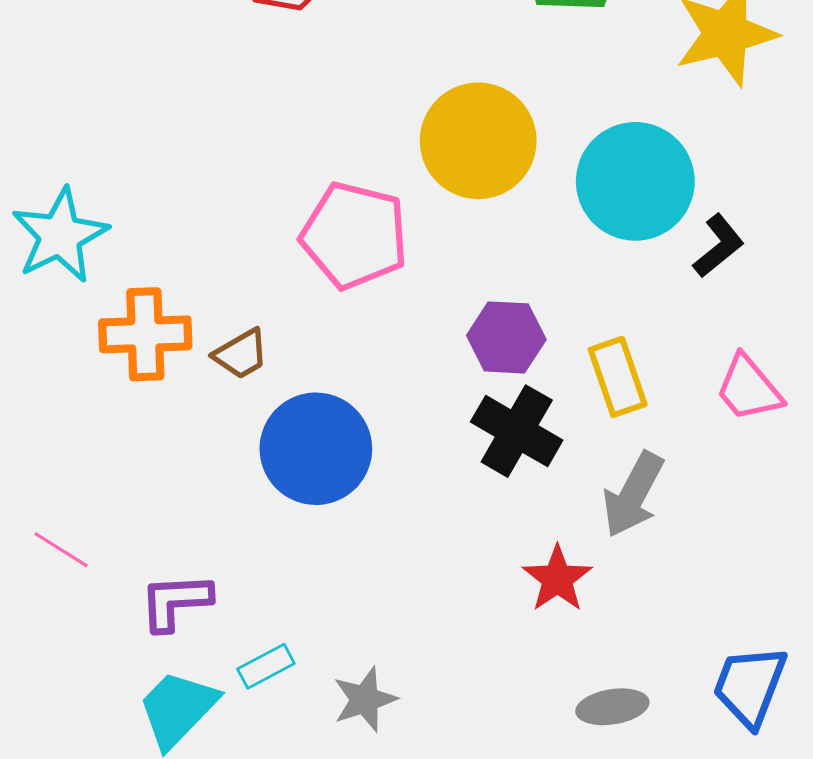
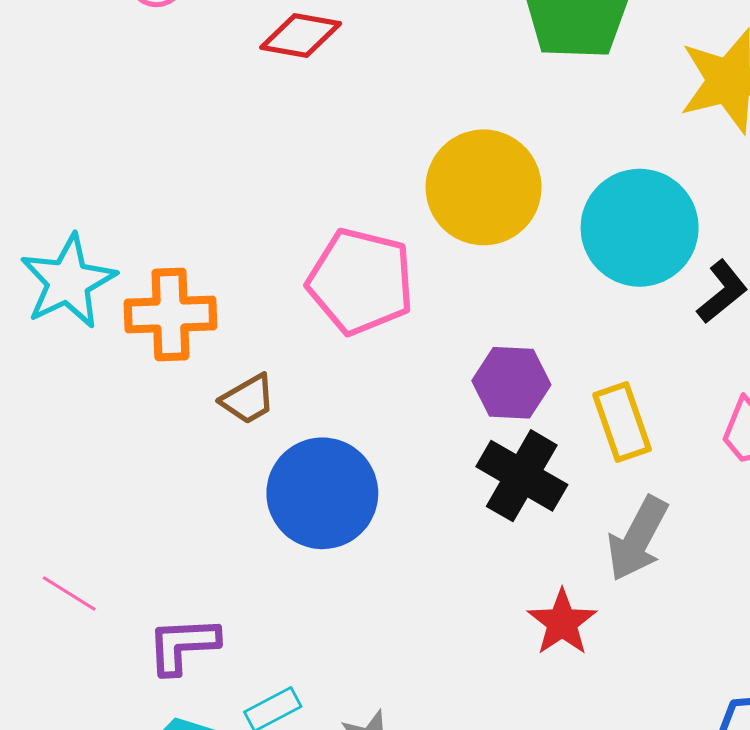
orange cross: (145, 334) -> (170, 315), moved

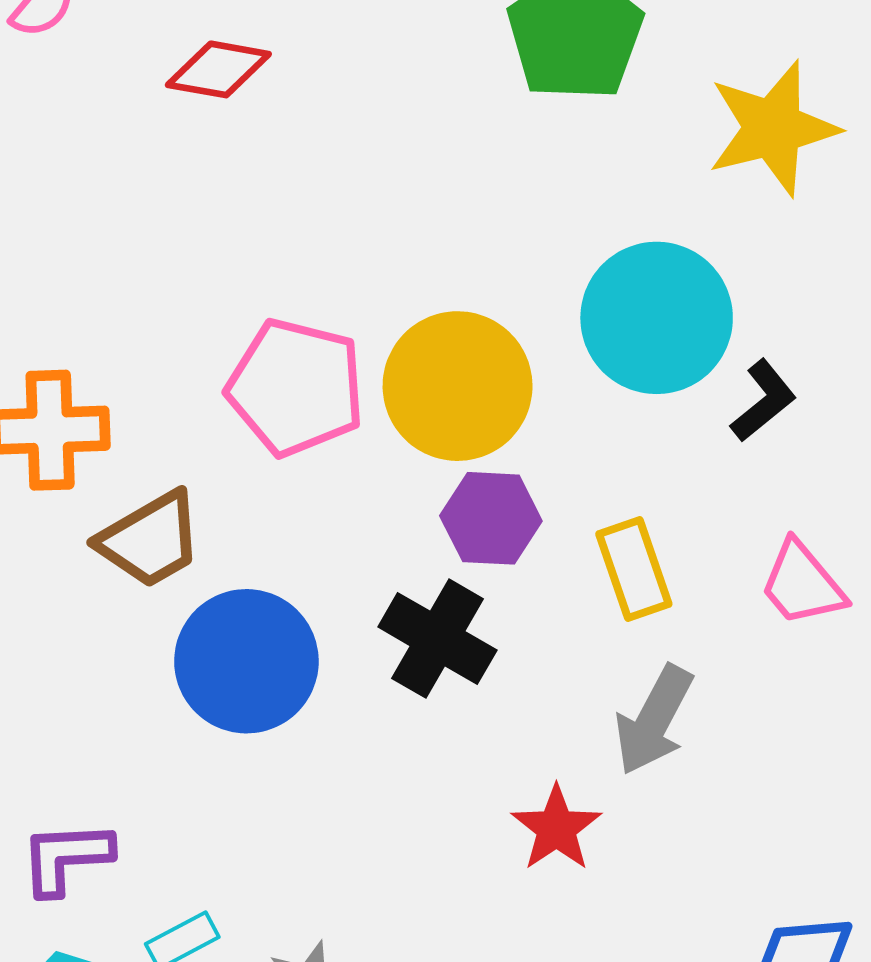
yellow circle: (484, 187) -> (458, 386), moved
brown trapezoid: (248, 399) -> (150, 540), size x1.5
black cross: (522, 476) -> (437, 639), moved

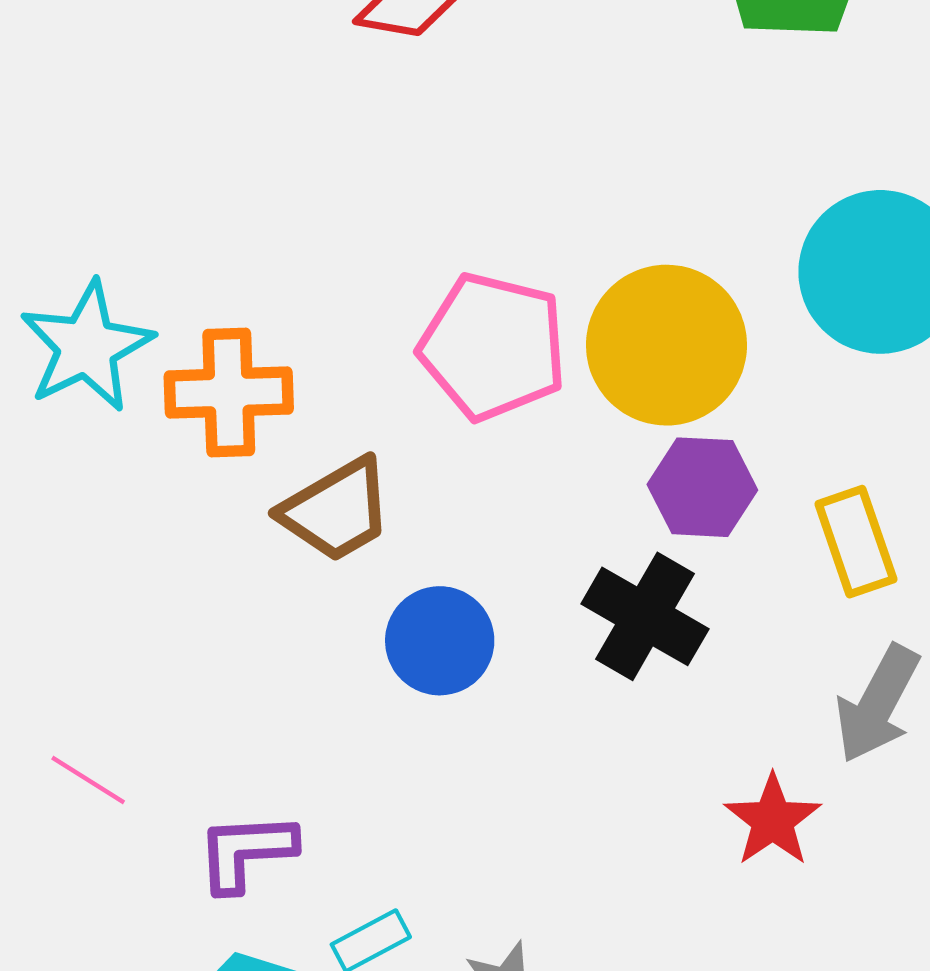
blue circle: (246, 661) -> (440, 641), size x0.7

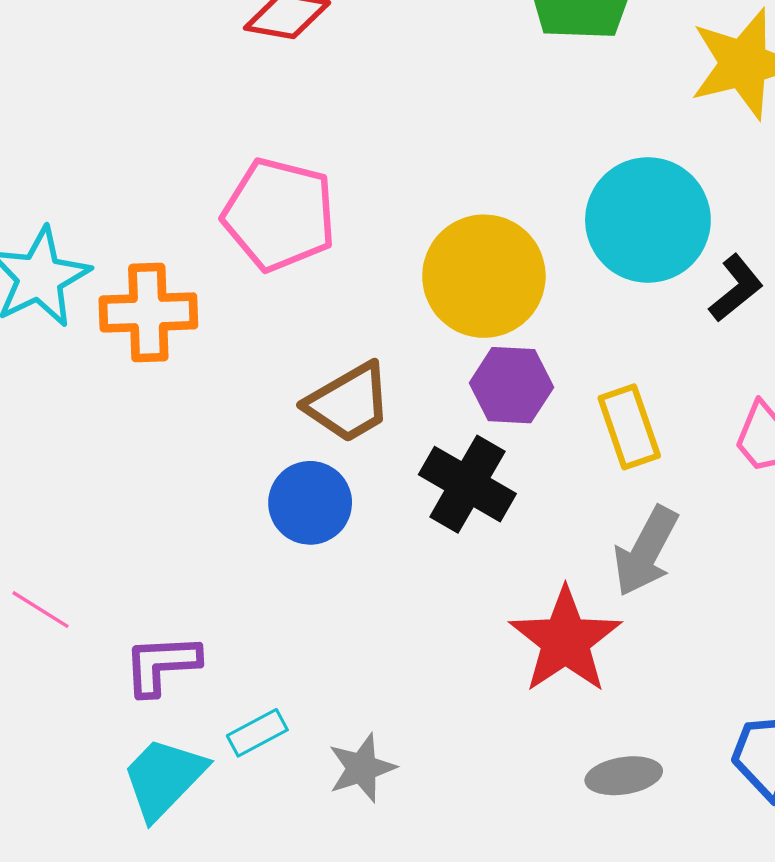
pink pentagon: (493, 347) -> (279, 215), moved
brown trapezoid: (336, 510) -> (349, 403), moved
red star: (773, 820) -> (565, 640), size x1.5

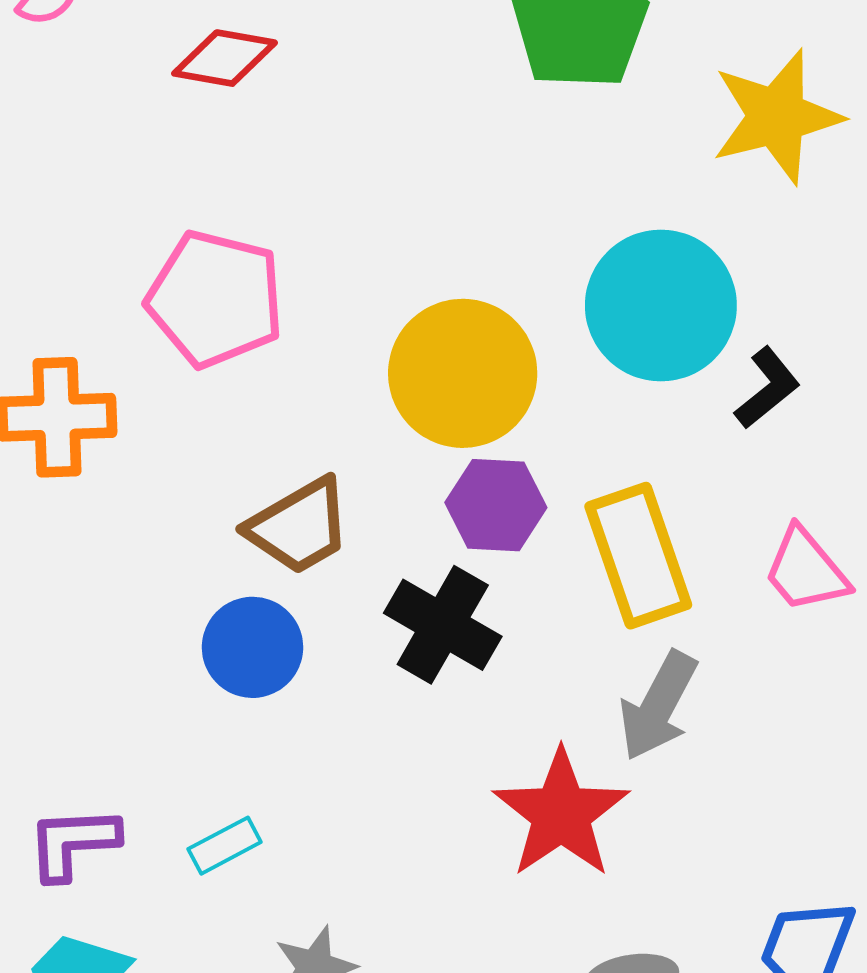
yellow rectangle: (629, 427) -> (638, 556), size x1.4
cyan rectangle: (257, 733) -> (225, 846), moved

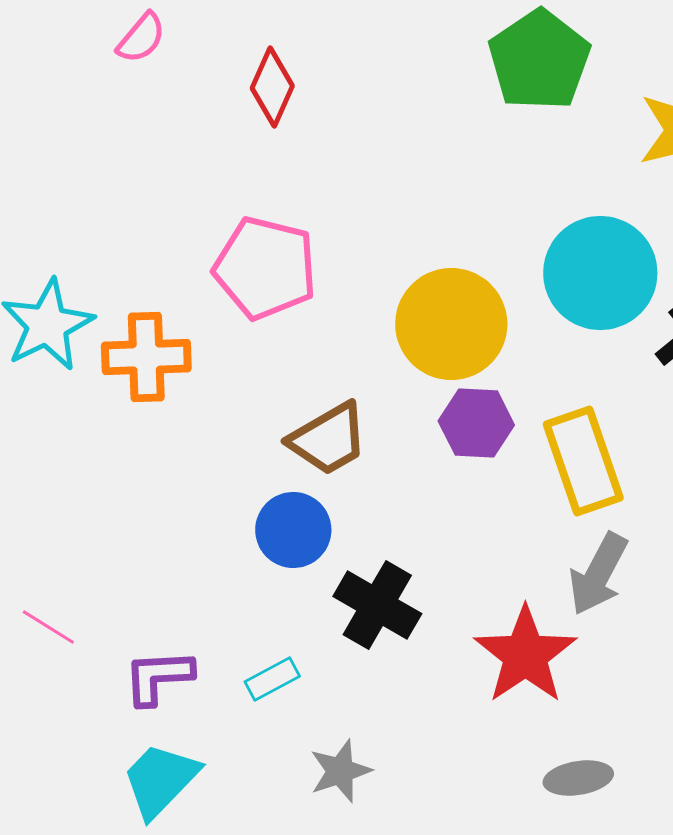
red diamond: (225, 58) -> (272, 87), turned -76
black cross: (443, 625) -> (377, 605), moved

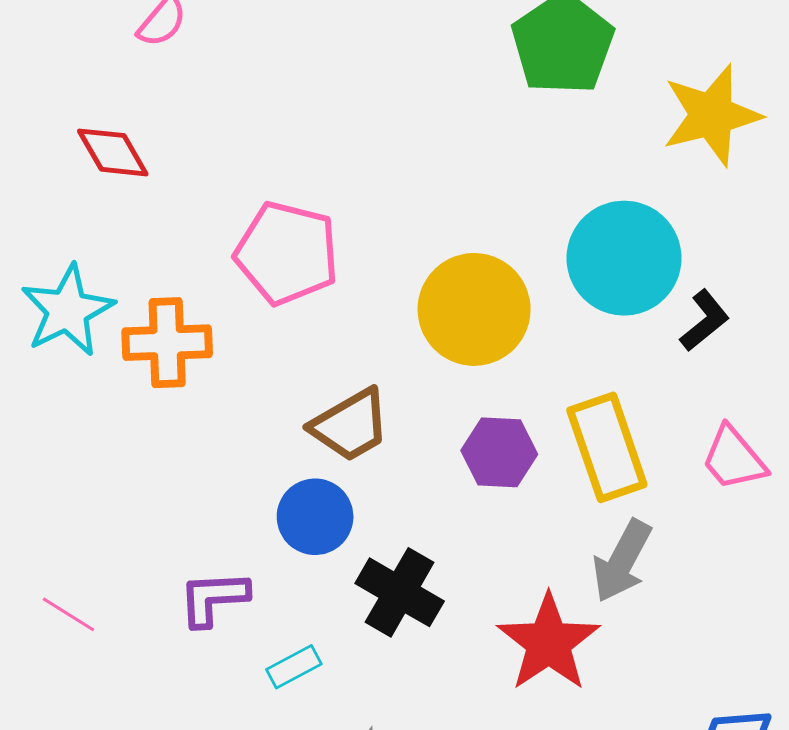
red diamond: (272, 87) -> (113, 152), moved, turned -54
purple hexagon: (476, 423) -> (499, 452), moved
purple L-shape: (158, 677) -> (213, 598), moved

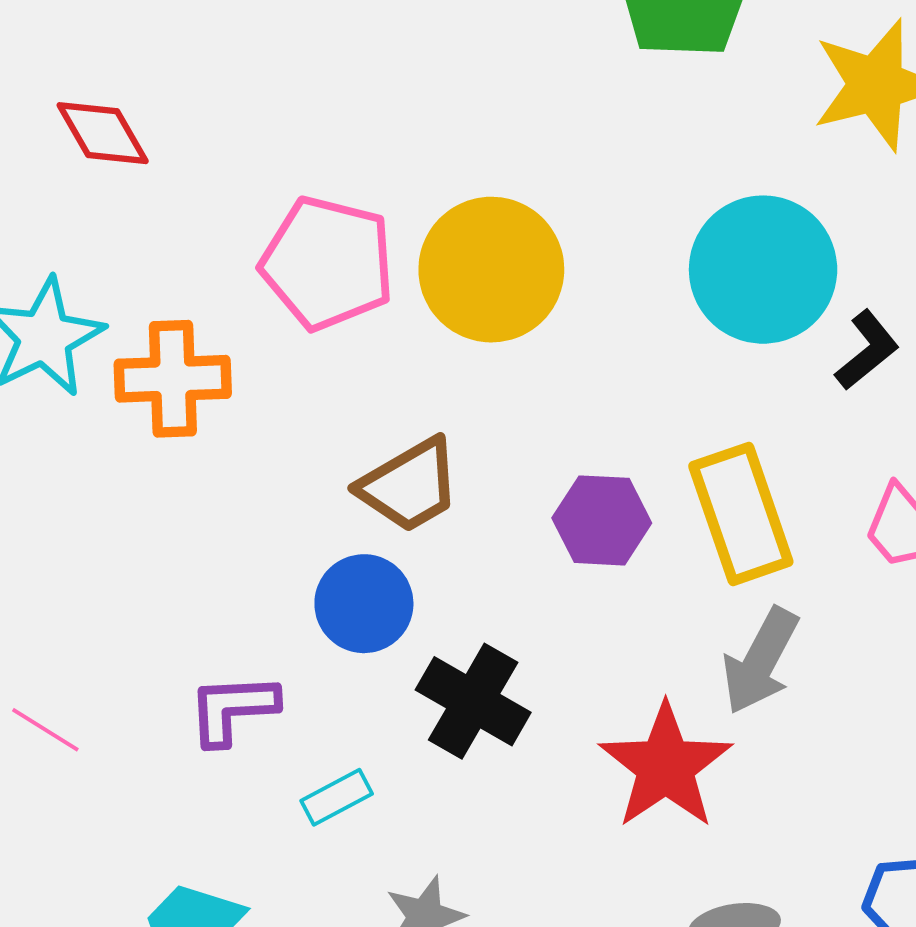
yellow circle: (474, 309) -> (491, 270), moved

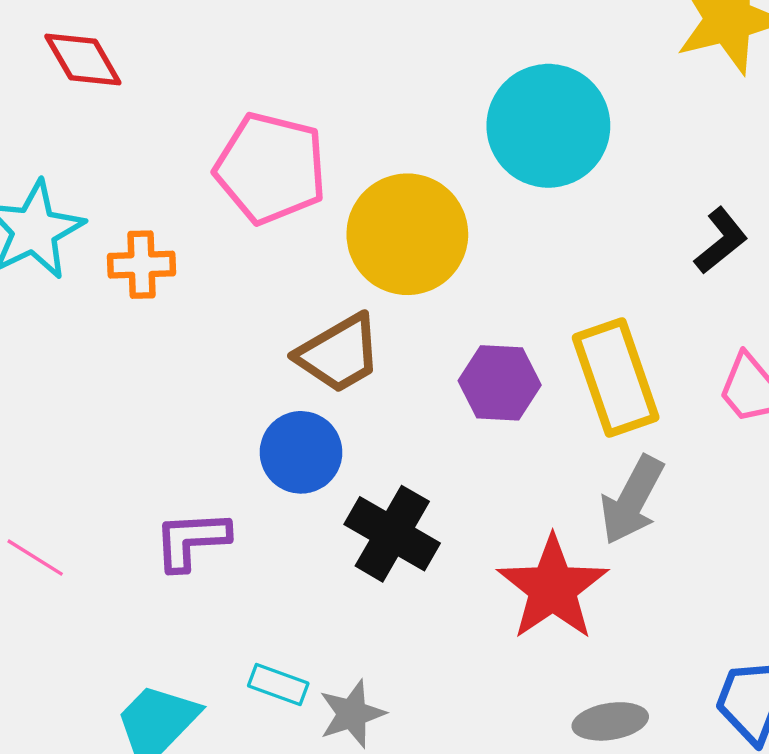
yellow circle: (491, 270) -> (407, 234), moved
cyan circle: (763, 270) -> (548, 126), moved
orange cross: (173, 379) -> (142, 265), size x0.7
cyan rectangle: (337, 797) -> (278, 685), moved, turned 48

